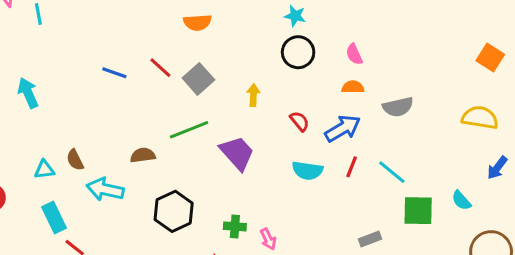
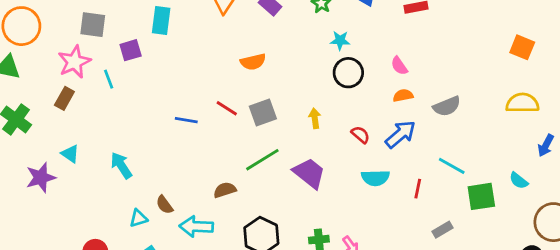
gray square: (198, 79) -> (263, 112), turned 32
cyan arrow: (28, 93) -> (121, 165), moved
red line: (352, 167) -> (418, 189), moved

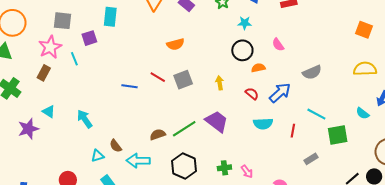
cyan star: (340, 40) -> (245, 23), moved
orange semicircle: (403, 95) -> (258, 68), moved
green line: (262, 160) -> (184, 129), moved
cyan semicircle: (519, 181) -> (363, 113), moved

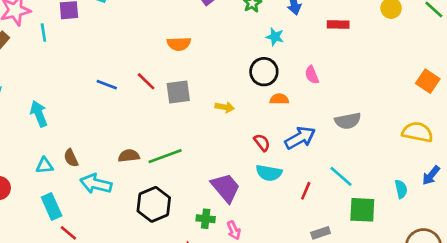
yellow arrow: (220, 83) -> (225, 107), turned 96
red semicircle: (252, 94) -> (262, 143), moved
cyan semicircle: (363, 113) -> (401, 189), turned -152
purple trapezoid: (217, 121) -> (226, 188), moved

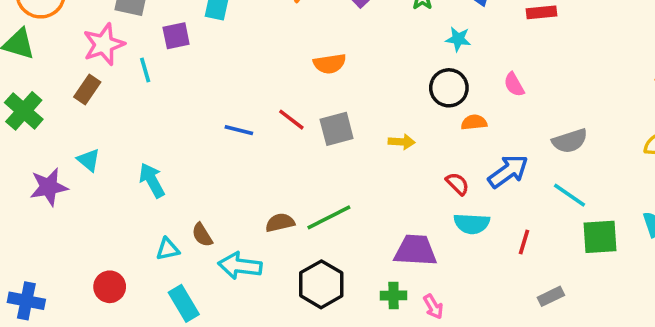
cyan line: (341, 176) -> (569, 195), moved
purple trapezoid: (226, 188) -> (415, 250), turned -40
green square: (362, 210) -> (600, 237), moved

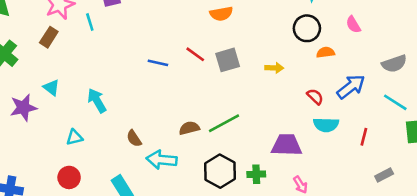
cyan triangle: (168, 249) -> (75, 137), moved
green cross: (394, 295) -> (256, 174), moved

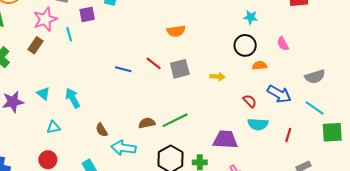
blue arrow: (351, 87) -> (279, 94), turned 65
cyan triangle: (51, 88) -> (43, 94), moved

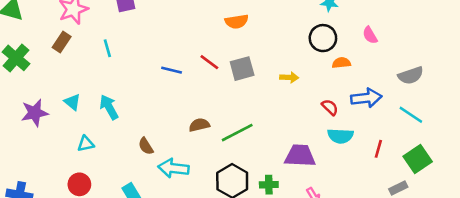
cyan line: (69, 34) -> (107, 48), moved
blue arrow: (279, 94) -> (366, 98), turned -35
brown semicircle: (147, 123) -> (199, 125), moved
green square: (332, 132) -> (418, 159), moved, turned -30

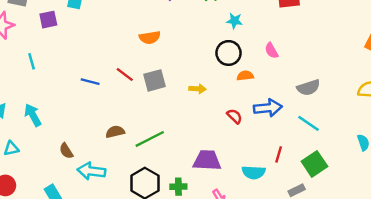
cyan semicircle: (340, 136) -> (254, 172), moved

